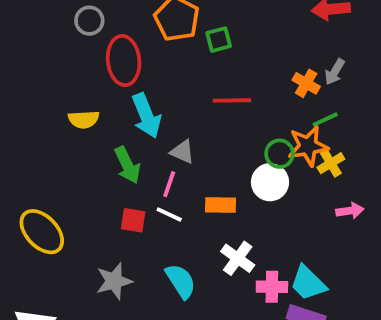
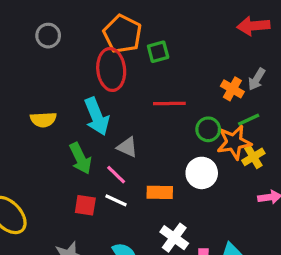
red ellipse: (124, 61) -> (111, 70), moved
green circle: (279, 154) -> (208, 129), moved
pink line: (169, 184) -> (116, 175), turned -65

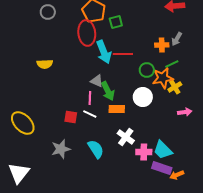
orange cross: (232, 89) -> (162, 45), turned -32
cyan arrow: (97, 116) -> (104, 52), moved
green arrow: (80, 158) -> (108, 91), moved
pink line: (116, 175) -> (90, 98), turned 48

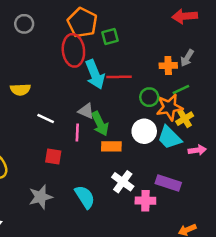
white line: (90, 114) -> (46, 119), moved
cyan trapezoid: (163, 150) -> (169, 138), moved
purple rectangle: (162, 168) -> (168, 183), moved

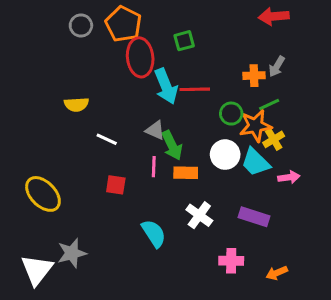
orange pentagon: (82, 23) -> (123, 24), moved
pink line: (77, 132) -> (154, 167), moved
gray star: (41, 197) -> (72, 253), moved
pink cross: (145, 201) -> (231, 261), moved

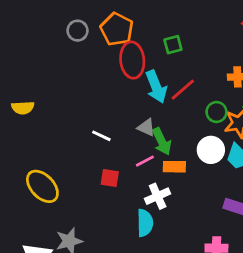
red line: (195, 89) -> (183, 90), turned -40
yellow semicircle: (76, 104) -> (23, 108), moved
pink line: (154, 167) -> (145, 161), turned 60
white cross: (199, 215) -> (158, 196), moved, turned 30
cyan semicircle: (154, 233) -> (145, 223), turned 32

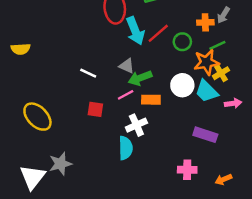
green circle: (216, 112) -> (182, 42), moved
green arrow: (162, 141) -> (140, 78), turned 95

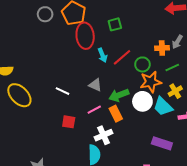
cyan arrow: (135, 31) -> (102, 55), size x0.6
orange star: (206, 62) -> (151, 82), moved
green arrow: (140, 78) -> (119, 95), moved
orange rectangle: (151, 100) -> (116, 114), turned 63
yellow ellipse: (37, 117) -> (19, 95), moved

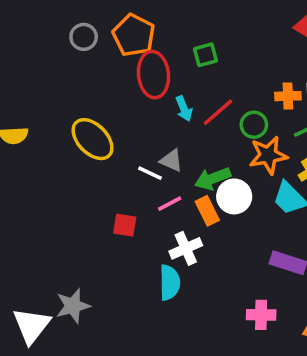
white line: (63, 91) -> (150, 173), moved
yellow ellipse: (19, 95) -> (93, 139), moved
white circle: (142, 101) -> (234, 196), moved

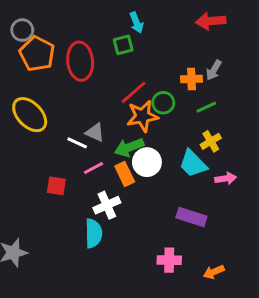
orange pentagon: (134, 35) -> (37, 54), moved
cyan arrow: (184, 109) -> (137, 23), moved
orange star: (268, 155) -> (142, 116), moved

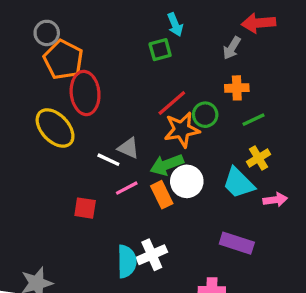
red ellipse: (80, 61) -> (85, 93), moved
gray arrow: (214, 70) -> (232, 48), moved
white cross: (107, 205) -> (152, 255), moved

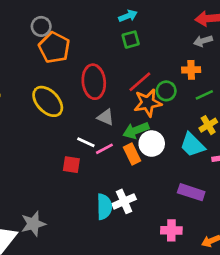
cyan arrow: (175, 25) -> (128, 16), moved, turned -90
gray arrow: (232, 48) -> (203, 41), moved, turned 42
red ellipse: (85, 93) -> (94, 82), moved
white line: (108, 160) -> (86, 142), moved

